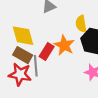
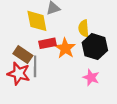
yellow diamond: (23, 36) -> (37, 21), moved
red rectangle: (47, 51) -> (47, 43), moved, turned 42

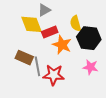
red rectangle: (47, 43) -> (50, 32), moved
red star: (19, 73) -> (54, 75), moved

